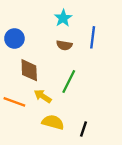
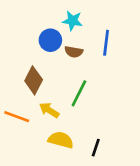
cyan star: (63, 18) -> (72, 21), turned -30
blue circle: (14, 38) -> (50, 40), moved
brown diamond: (29, 70) -> (34, 80), turned 30

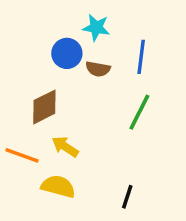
brown diamond: (34, 80) -> (44, 107), turned 36
green line: (79, 93) -> (139, 112), moved
yellow semicircle: (61, 140) -> (58, 186), moved

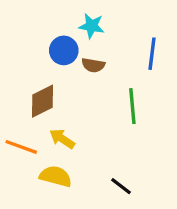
blue line: (141, 57) -> (152, 54), moved
green line: (139, 112) -> (132, 106), turned -32
black line: (127, 197) -> (121, 186), turned -70

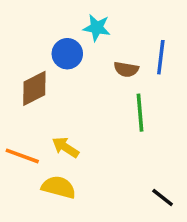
brown semicircle: (93, 65) -> (126, 69), moved
brown diamond: (43, 101) -> (34, 88), moved
black line: (121, 186) -> (163, 198), moved

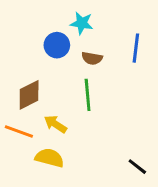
brown semicircle: (126, 69) -> (92, 58), moved
brown diamond: (34, 88) -> (29, 95), moved
green line: (140, 113) -> (88, 95), moved

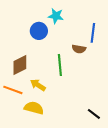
brown semicircle: (92, 58) -> (79, 49), moved

